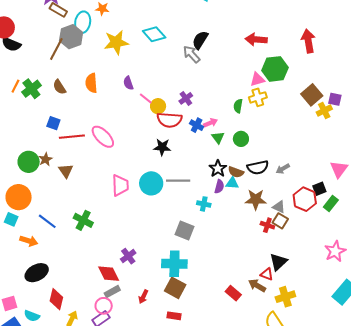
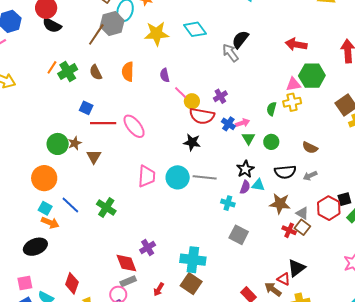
brown semicircle: (236, 172) -> (310, 148), moved
cyan square: (11, 219) -> (45, 208), moved
gray square: (185, 231) -> (239, 235), moved
black ellipse: (37, 273) -> (35, 247), moved

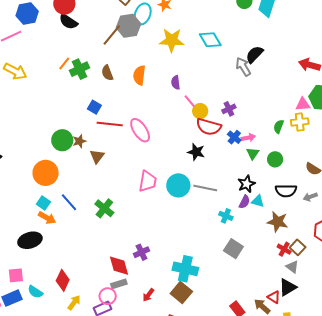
gray triangle: (302, 213) -> (292, 267), moved

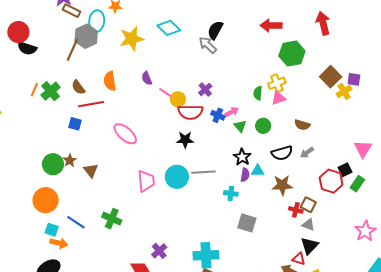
pink triangle: (303, 104) -> (278, 98), moved
red line: (110, 124) -> (91, 104), moved

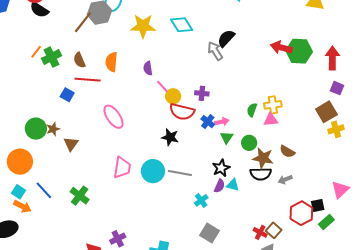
green hexagon: (292, 54) -> (299, 51), moved
purple square: (354, 79) -> (337, 88), moved
purple cross: (205, 89) -> (202, 93), turned 32
brown star: (282, 185) -> (263, 158), moved
cyan cross: (231, 193) -> (201, 200), turned 32

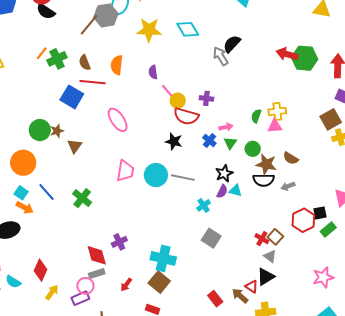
blue square: (67, 95) -> (72, 97), size x1.6
blue cross: (208, 122) -> (209, 140), moved

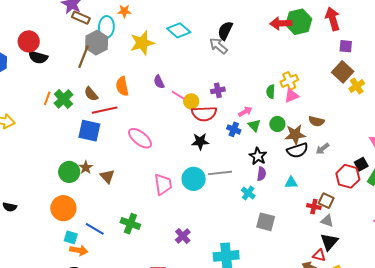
cyan triangle: (235, 191) -> (291, 183), moved
purple cross: (119, 242) -> (183, 236), moved

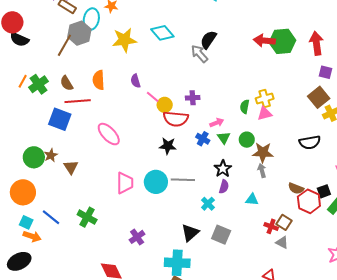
brown semicircle: (316, 121) -> (296, 188), moved
gray arrow: (323, 149) -> (262, 171), moved, turned 104
black semicircle: (297, 150) -> (310, 142), moved
black triangle: (329, 242) -> (190, 233), moved

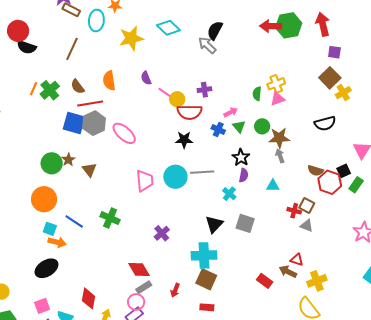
gray hexagon: (79, 33) -> (94, 123), moved

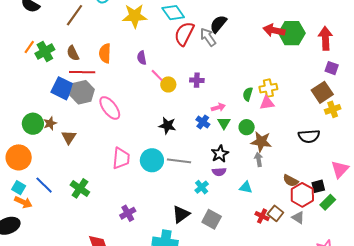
red semicircle: (189, 112) -> (184, 34), moved, turned 105
purple semicircle: (244, 175) -> (219, 172), turned 64
gray triangle: (307, 226) -> (298, 218), moved

